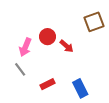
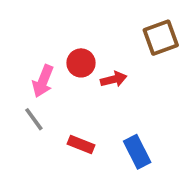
red arrow: (67, 46) -> (114, 79), turned -56
red rectangle: (48, 84) -> (81, 145), turned 48

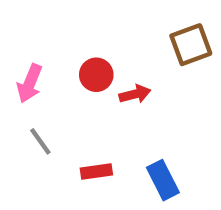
pink arrow: (43, 81) -> (30, 83), moved
red rectangle: (81, 145) -> (96, 171), turned -30

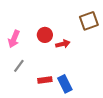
gray line: (40, 141) -> (19, 66), turned 72
blue rectangle: (163, 180) -> (65, 84), moved

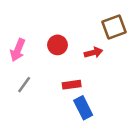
red arrow: (63, 44) -> (93, 53), moved
red rectangle: (45, 80) -> (72, 85), moved

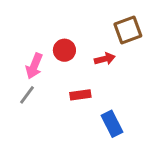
pink arrow: (18, 50) -> (34, 66), moved
blue rectangle: (83, 108) -> (112, 124), moved

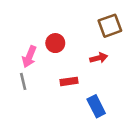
red arrow: (105, 59) -> (99, 58), moved
gray line: (27, 95) -> (23, 81), turned -49

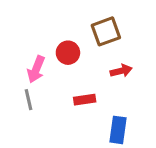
brown square: (110, 26) -> (106, 31), moved
blue rectangle: (96, 106) -> (118, 130), turned 35

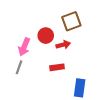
red arrow: (121, 71) -> (63, 45), moved
gray line: (29, 100) -> (19, 67), turned 32

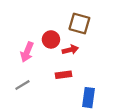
brown square: (71, 21) -> (79, 24), turned 36
gray line: (19, 67) -> (22, 85), moved, turned 40

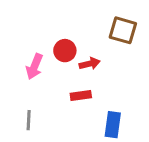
brown square: (79, 24) -> (123, 30), moved
gray line: (22, 85) -> (29, 120), moved, turned -56

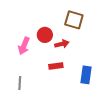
brown square: (123, 30) -> (74, 20), moved
blue rectangle: (113, 125) -> (86, 75), moved

